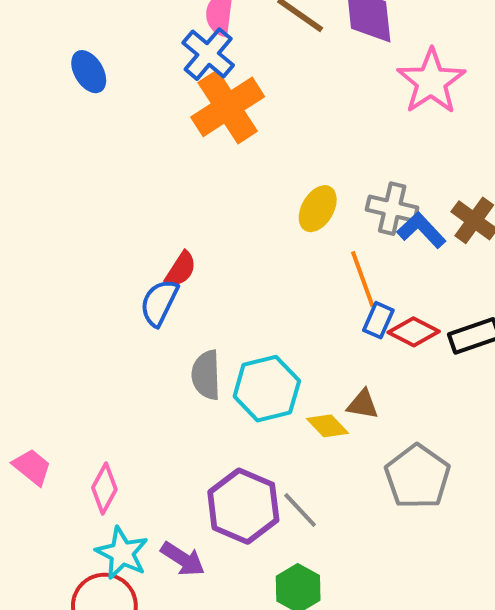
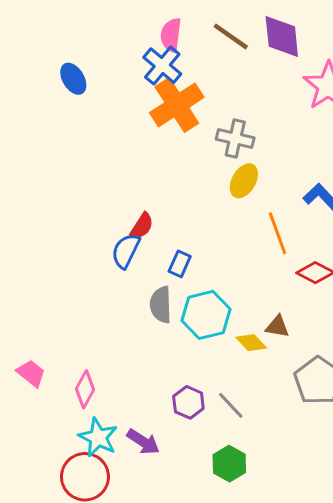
gray cross: (392, 209) -> (235, 139), moved
blue rectangle: (378, 320) -> (180, 264), moved
purple hexagon: (243, 506) -> (188, 402), size x0.6

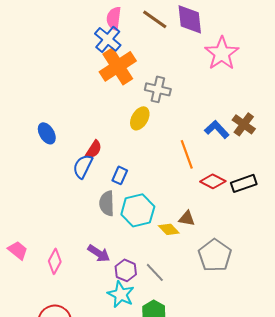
blue ellipse: (73, 79) -> (47, 133), moved
yellow ellipse: (244, 181) -> (140, 118), moved
cyan star: (98, 437) -> (121, 294), moved
purple arrow: (143, 442) -> (99, 253), moved

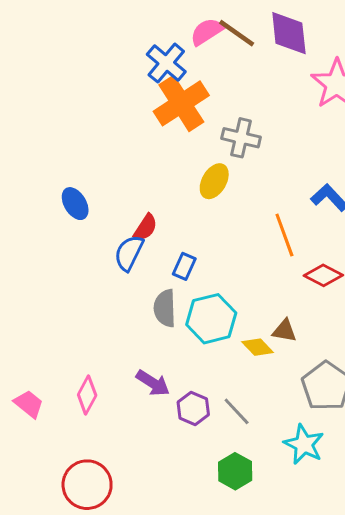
pink semicircle: (114, 18) -> (207, 32), moved, turned 50
pink trapezoid: (18, 250) -> (29, 404), moved
cyan star: (121, 294) -> (304, 444), moved

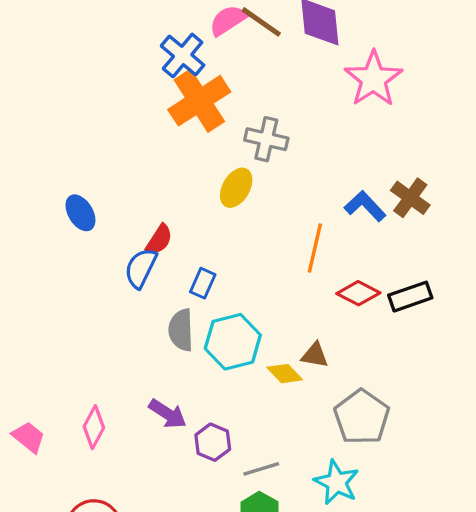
orange line: (284, 235) -> (315, 248), turned 33
gray line: (237, 411) -> (261, 469), moved, turned -64

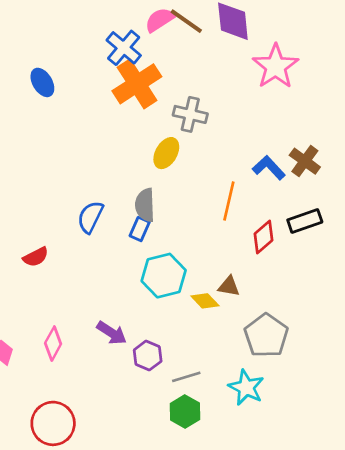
blue ellipse: (80, 213) -> (42, 82), moved
red semicircle: (159, 240) -> (36, 257), moved, turned 30
red diamond: (358, 293) -> (264, 237), turned -68
black rectangle: (410, 297) -> (305, 221), moved
gray semicircle: (181, 330) -> (145, 205), moved

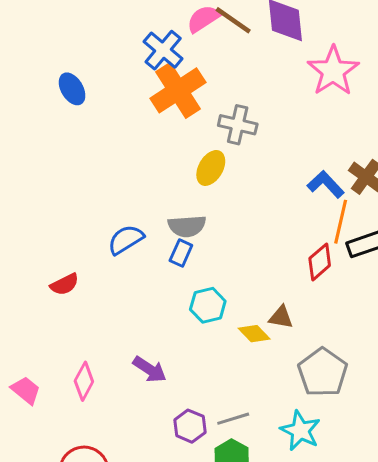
orange line: (229, 201) -> (341, 222), moved
gray semicircle: (145, 205) -> (187, 226), turned -92
blue semicircle: (90, 217) -> (126, 240), turned 32
cyan hexagon: (164, 276) -> (208, 305), size x0.7
purple hexagon: (148, 356) -> (190, 426), moved

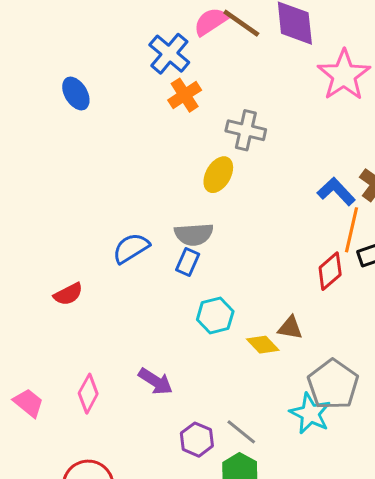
orange cross: (178, 90) -> (185, 95), size x0.6
gray line: (233, 419) -> (241, 432), turned 56
cyan star: (300, 431) -> (310, 414), moved

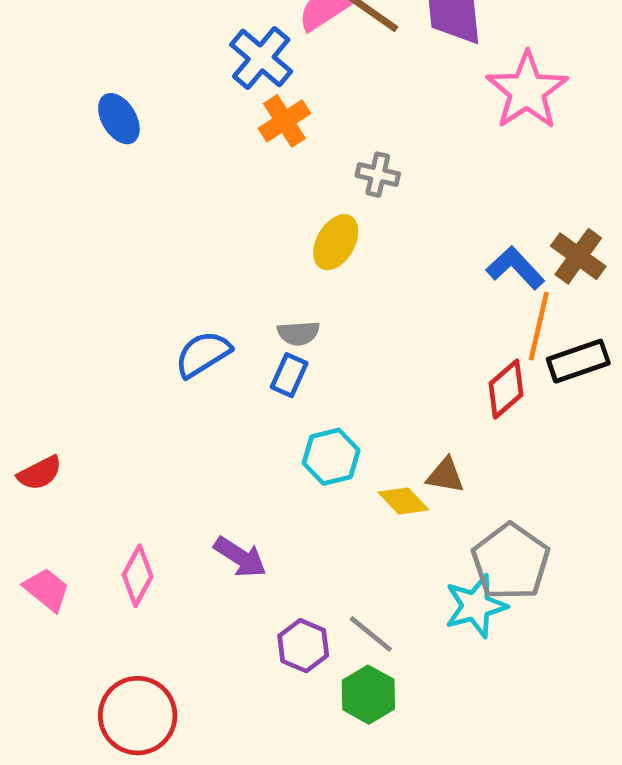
gray cross: (246, 130) -> (378, 175), size x0.7
gray semicircle: (194, 234) -> (298, 333), size x0.7
red semicircle: (68, 294) -> (40, 473), moved
cyan star: (310, 414) -> (476, 606), turned 30

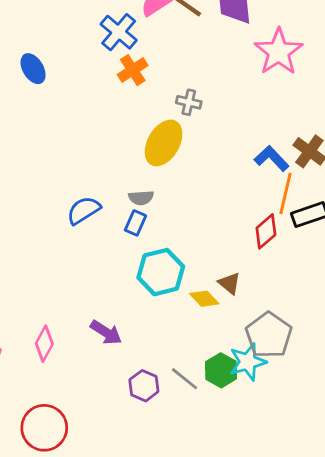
yellow ellipse: (336, 242) -> (164, 143), size x1.4
cyan hexagon: (331, 457) -> (161, 272), size x1.4
brown triangle: (445, 475) -> (229, 283), turned 30
green hexagon: (368, 695) -> (221, 370), moved

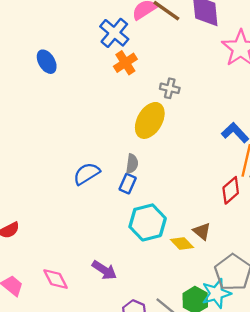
gray semicircle: (141, 198) -> (132, 164), turned -78
pink diamond: (44, 344) -> (56, 279), turned -56

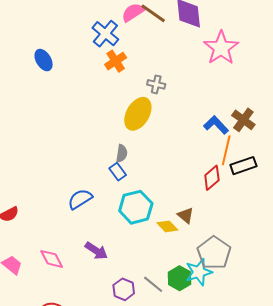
blue semicircle: (87, 174) -> (80, 199), moved
blue rectangle: (128, 184) -> (118, 172), turned -60

